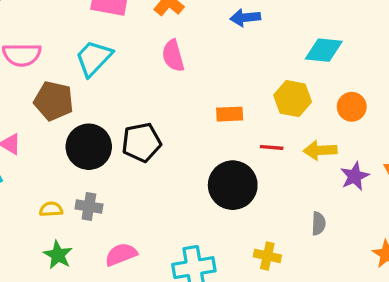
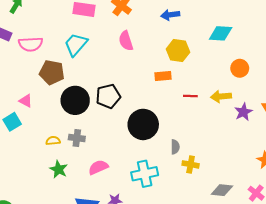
yellow hexagon: (293, 99) -> (178, 51), moved
black circle: (233, 185) -> (143, 124), moved
gray semicircle: (318, 224) -> (175, 147), moved

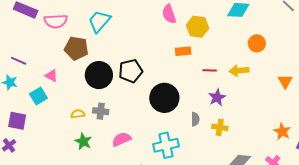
pink semicircle: (126, 41) -> (169, 14), moved
purple star: (243, 112) -> (217, 97), moved
yellow cross: (191, 164) -> (220, 127), moved

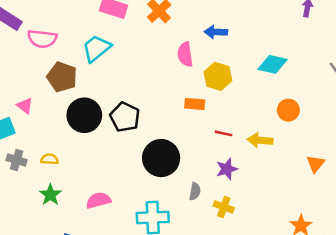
black pentagon: (131, 71) -> (125, 117), turned 30
gray cross: (101, 111) -> (17, 160), moved

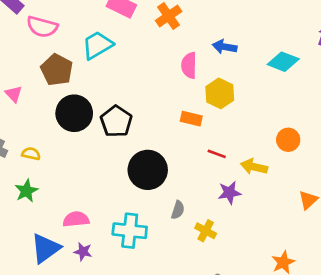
cyan diamond: (272, 64) -> (283, 62), moved
purple star: (227, 169) -> (229, 193), moved
pink semicircle: (98, 200) -> (76, 219), moved

